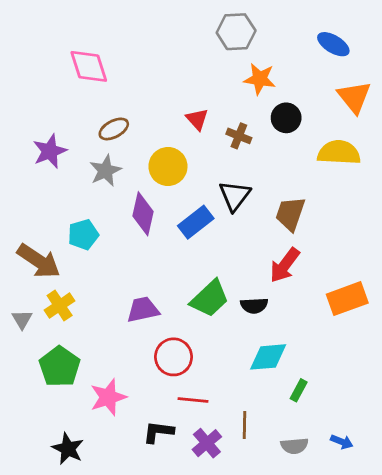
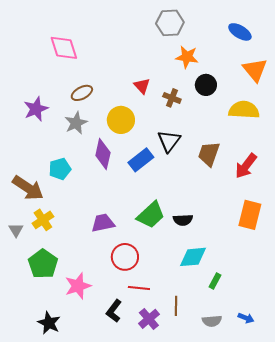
red arrow: (285, 265) -> (246, 166), moved
orange rectangle: (347, 299) -> (250, 215), turned -56
black L-shape: (158, 432) -> (114, 311), turned -60

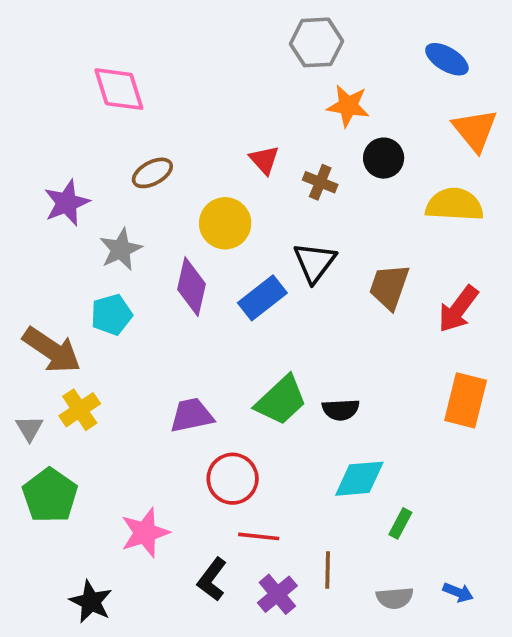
gray star: (76, 123) -> (121, 249), moved
green pentagon: (43, 264) -> (50, 495), moved

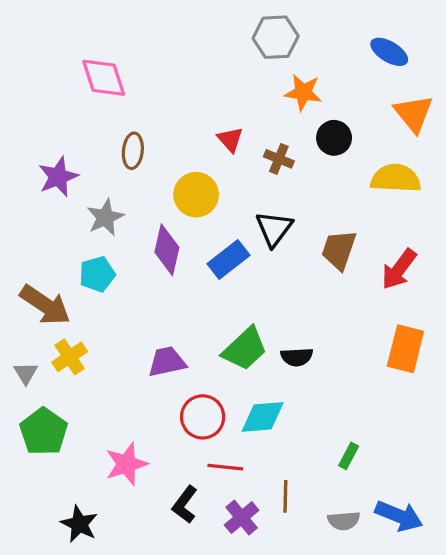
brown ellipse: (152, 173) -> (133, 151), turned -56
cyan diamond: (359, 479) -> (263, 417), moved
blue arrow: (458, 592) -> (399, 516), size x1.8

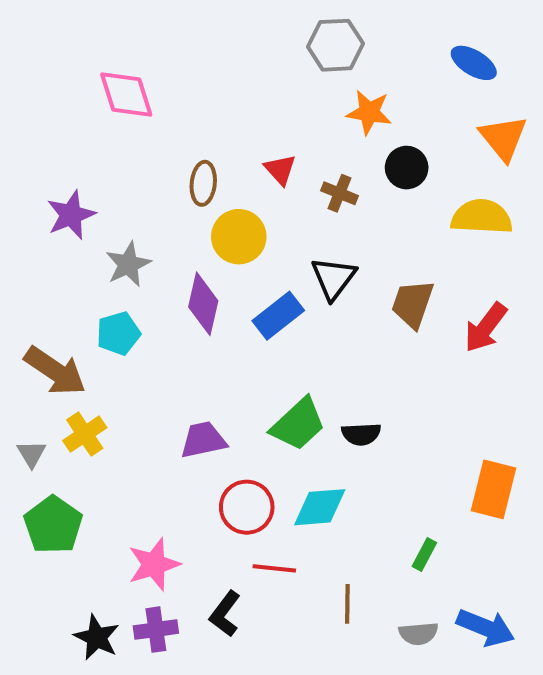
brown ellipse: (133, 151) -> (203, 183), moved
orange rectangle: (405, 349) -> (493, 489), moved
purple cross: (242, 518) -> (156, 630), moved, turned 32

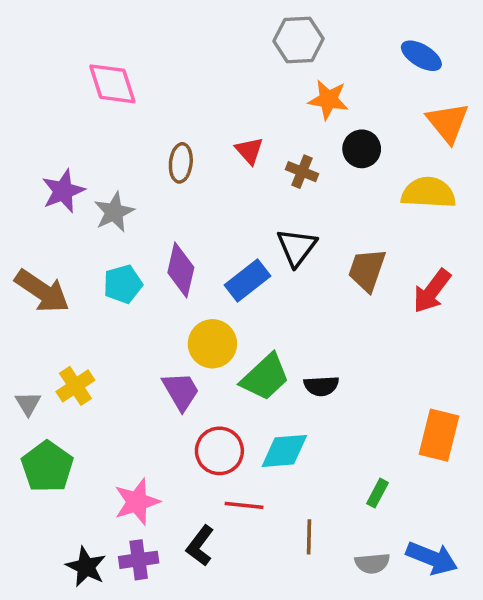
yellow circle: (239, 237) -> (212, 344), moved
gray star: (128, 264) -> (114, 212), moved
cyan pentagon: (118, 333) -> (123, 284), moved
brown arrow: (55, 371) -> (42, 291), moved
purple trapezoid: (203, 440) -> (181, 391), turned 72

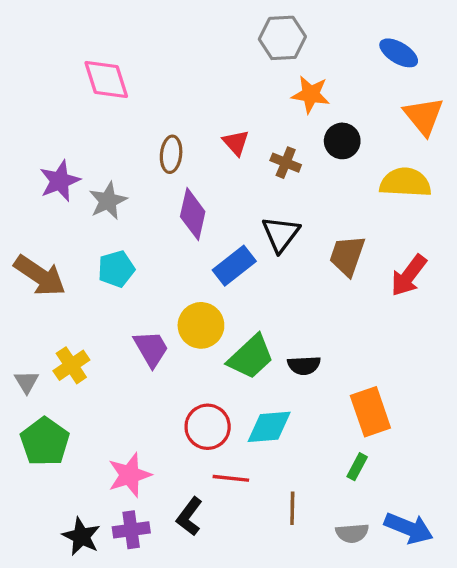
purple diamond: (181, 270) -> (193, 214), moved
purple trapezoid: (181, 391) -> (151, 349), moved
orange rectangle: (439, 435) -> (370, 412), moved, turned -33

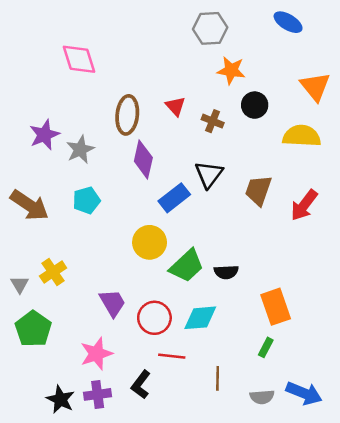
blue ellipse: (399, 53) -> (288, 22), moved
brown ellipse: (171, 154) -> (127, 115), size x1.4
purple trapezoid: (151, 349) -> (112, 303), moved

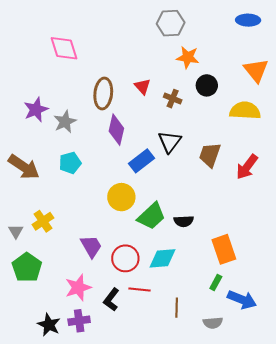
blue ellipse: (288, 22) -> (248, 20), moved, turned -30
black L-shape: (141, 385) -> (111, 300), moved
blue arrow: (304, 393) -> (242, 300), moved

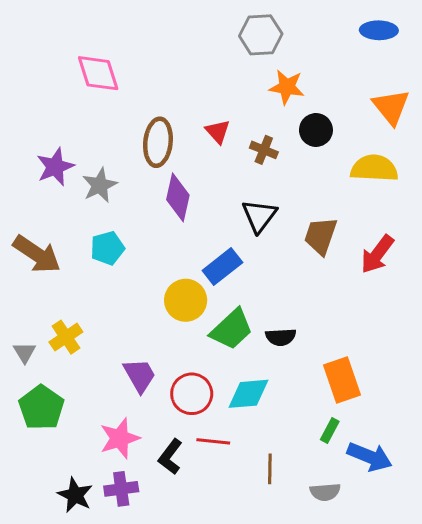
blue rectangle: (141, 161) -> (222, 266), moved

